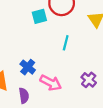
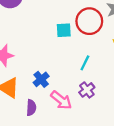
purple cross: (89, 80) -> (87, 90), moved

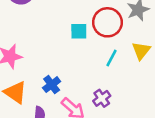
cyan line: (85, 63) -> (111, 58), moved

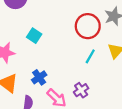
cyan square: (79, 31) -> (34, 36), moved, turned 32

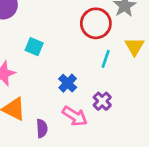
blue cross: (39, 77) -> (68, 83), moved

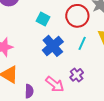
cyan square: (34, 47) -> (43, 19), moved
blue cross: (68, 83) -> (53, 46), moved, size x1.5

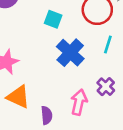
pink arrow: (55, 84) -> (79, 102), turned -108

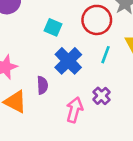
purple semicircle: (47, 115) -> (42, 85), moved

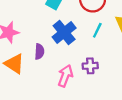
purple cross: (102, 96) -> (90, 66), turned 35

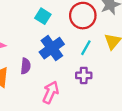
purple cross: (90, 66) -> (84, 75), moved

